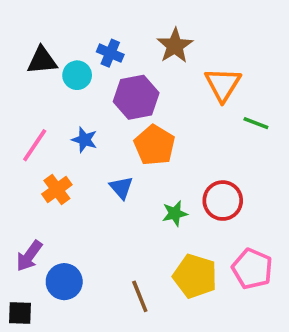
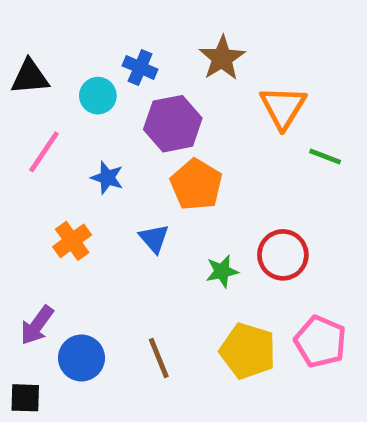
black triangle: (42, 60) -> (30, 77), moved
pink line: (35, 145) -> (44, 152), moved
brown line: (140, 296) -> (159, 358), moved

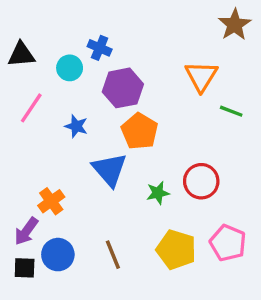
brown star: (222, 58) -> (235, 25), moved
blue triangle: (154, 238) -> (110, 170), size x1.6
orange cross: (72, 241) -> (51, 201), moved
black square: (25, 398) -> (25, 268), moved

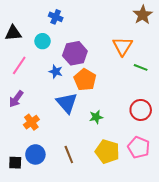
blue cross: (100, 48) -> (56, 17), moved
blue star: (76, 126) -> (56, 72), moved
red circle: (201, 181) -> (141, 110), moved
purple arrow: (26, 231) -> (16, 99), moved

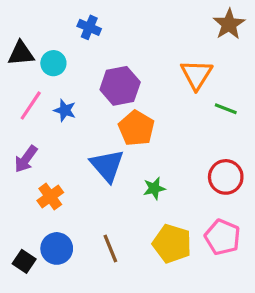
cyan circle: (43, 41) -> (53, 63), moved
blue star: (56, 72) -> (65, 110), moved
black square: (15, 163) -> (24, 261), turned 32

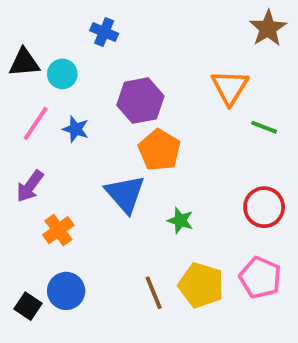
green star: (154, 188) -> (180, 220), turned 30
brown line: (110, 248) -> (154, 293), moved

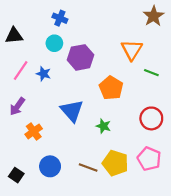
cyan circle: (62, 74) -> (54, 43), moved
orange pentagon: (159, 150) -> (111, 88), moved
blue circle: (66, 291) -> (50, 166), moved
brown line: (154, 293) -> (88, 167), turned -48

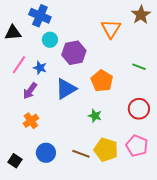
blue cross: (60, 18) -> (40, 16), moved, size x1.5
orange triangle: (132, 50) -> (111, 29), moved
purple arrow: (17, 106) -> (30, 91), moved
blue triangle: (72, 111) -> (66, 89), moved, turned 40

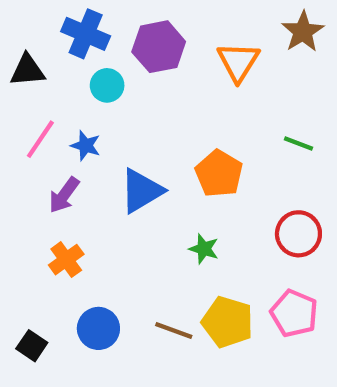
purple hexagon: (74, 53) -> (159, 47), moved

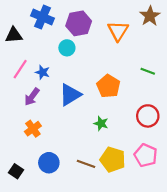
cyan circle: (107, 85) -> (67, 48), moved

